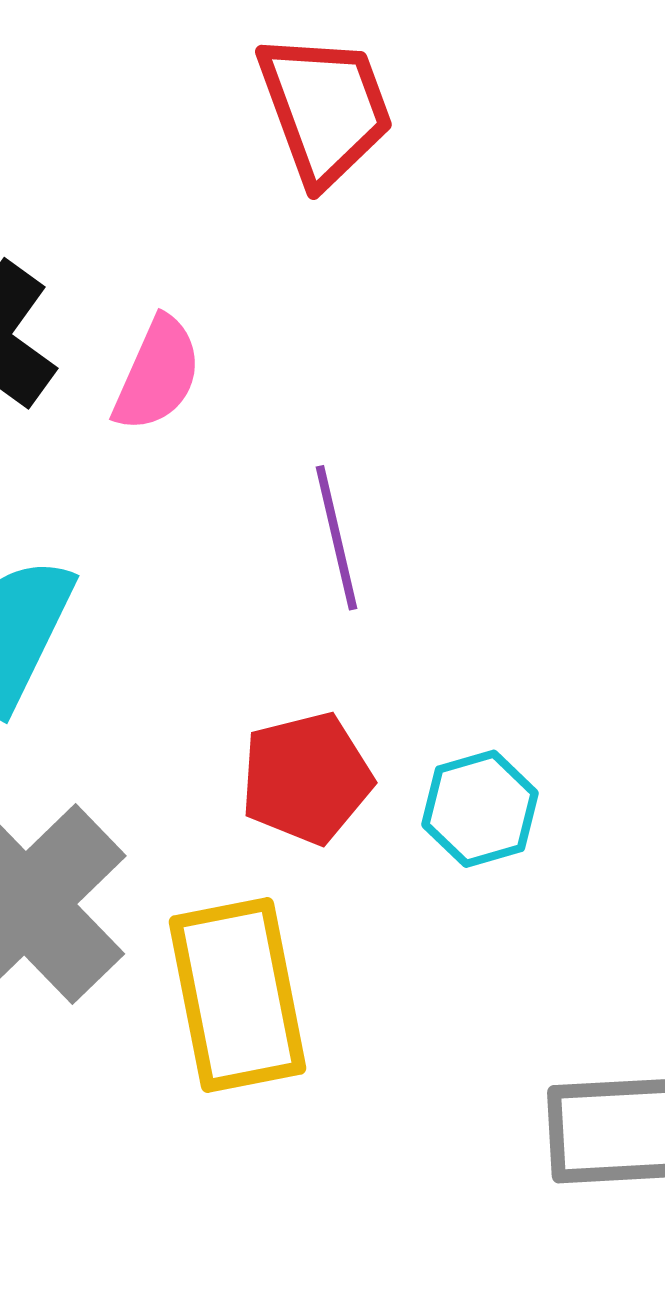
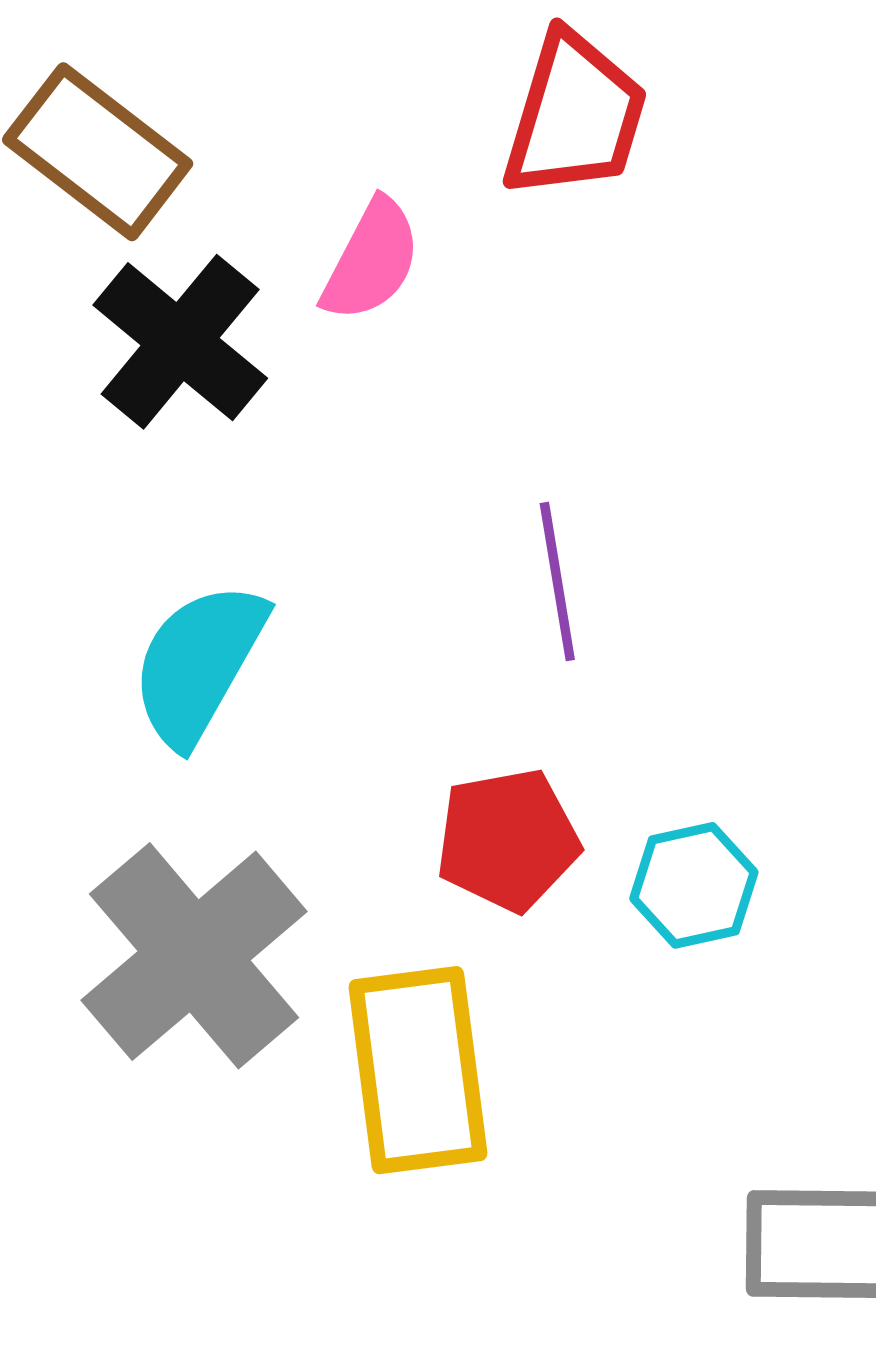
red trapezoid: (325, 109) -> (575, 116), turned 33
pink semicircle: (157, 374) -> (371, 260), moved

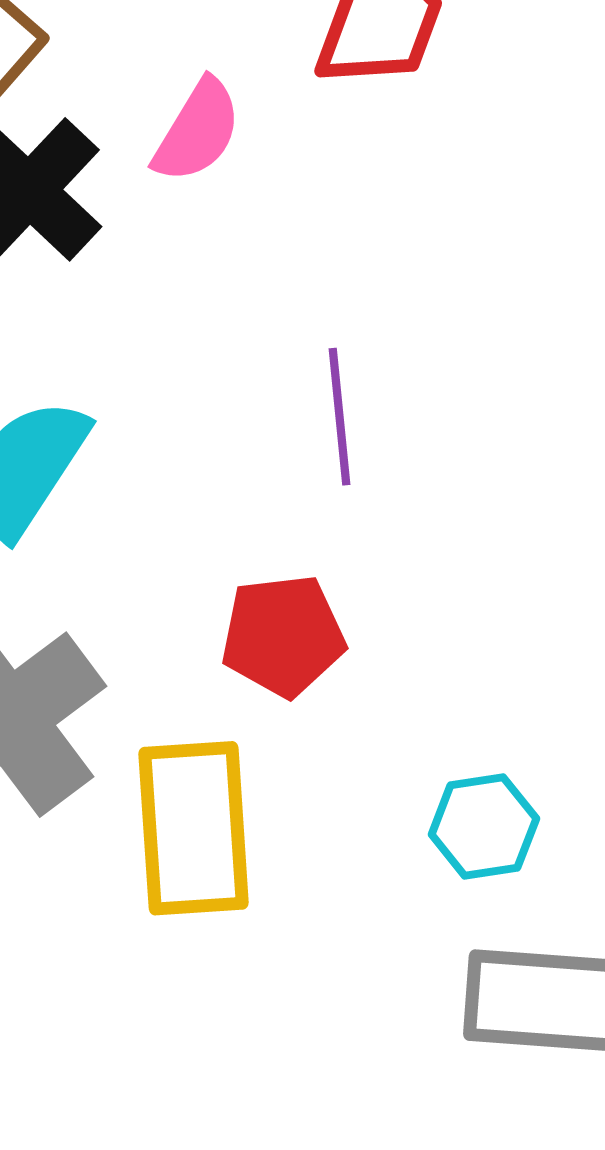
cyan hexagon: (694, 885) -> (484, 826), moved

